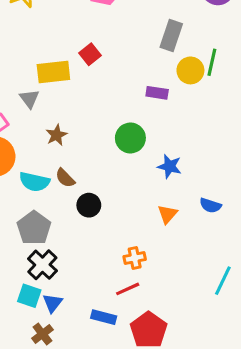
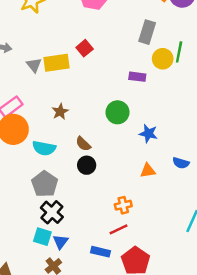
gray triangle: (29, 99) -> (34, 65), moved
brown semicircle: (65, 178) -> (83, 144), moved
orange triangle: (168, 214) -> (148, 171), turned 42

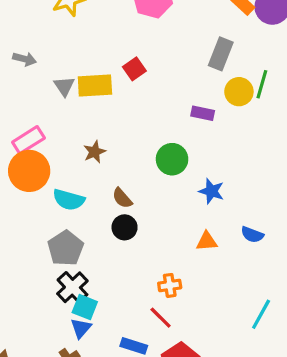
red line: (118, 229) -> (161, 318), turned 66
cyan square: (42, 237) -> (85, 307), moved

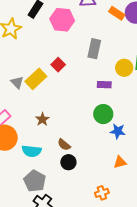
gray rectangle: (221, 54) -> (94, 49), moved
yellow rectangle: (95, 85) -> (36, 79), turned -30
green circle: (172, 159) -> (103, 114), moved

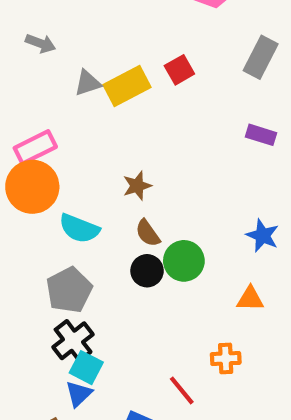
gray triangle: (17, 82) -> (88, 83), turned 40
green circle: (103, 114) -> (184, 261), moved
brown star: (42, 119) -> (137, 186), moved
orange cross: (102, 193) -> (226, 358), moved

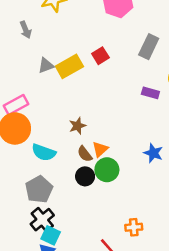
gray arrow: (40, 43) -> (26, 30), moved, turned 49
orange triangle: (250, 299) -> (100, 149), moved, turned -42

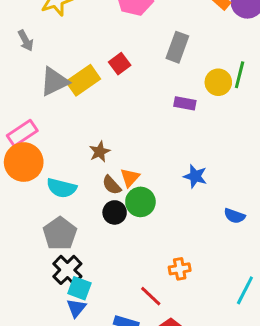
gray triangle: (46, 65) -> (54, 82), size x1.5

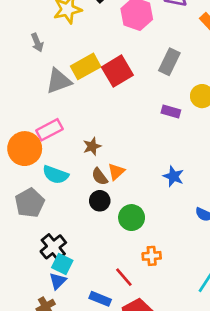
red square: (120, 64) -> (117, 71), size x1.6
yellow rectangle: (83, 80) -> (86, 66), moved
pink rectangle: (22, 133) -> (49, 130), moved
green circle: (140, 202) -> (132, 218), moved
gray pentagon: (60, 234) -> (30, 203), moved

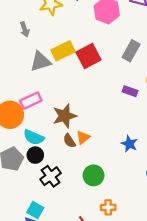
brown star: (92, 146) -> (65, 116), size x1.6
black circle: (100, 201) -> (35, 155), moved
black cross: (53, 247) -> (51, 176), moved

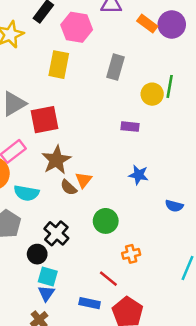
yellow rectangle: (63, 51) -> (59, 65), moved, turned -40
red square: (88, 56) -> (45, 120), moved, turned 30
purple rectangle: (130, 91) -> (130, 127), moved
black circle: (35, 155) -> (37, 254), moved

